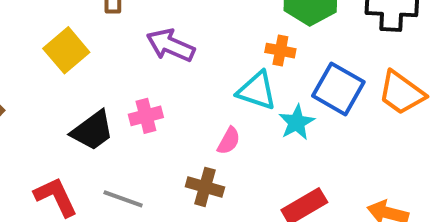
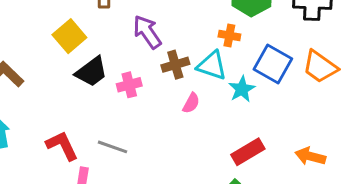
purple arrow: (170, 45) -> (147, 32), turned 32
black trapezoid: (92, 131) -> (91, 72), moved
brown cross: (205, 187) -> (175, 65), moved, turned -32

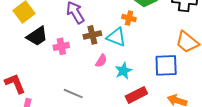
blue square: (273, 64) -> (166, 65), moved, turned -35
cyan star: (242, 89) -> (123, 71), moved
gray line: (112, 147) -> (73, 94), moved

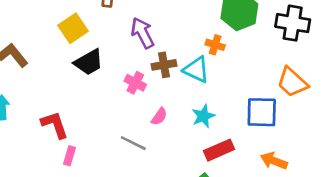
pink cross: (61, 46) -> (135, 83), moved, turned 35
pink semicircle: (101, 61) -> (159, 117), moved

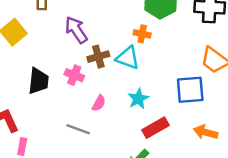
black trapezoid: (89, 62) -> (38, 81), moved, turned -48

